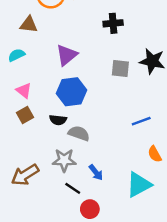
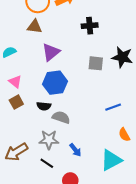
brown triangle: (29, 25) -> (35, 27), moved
black line: (73, 188) -> (47, 163), moved

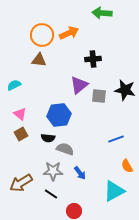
purple triangle: (51, 52) -> (79, 85), moved
blue arrow: (75, 150) -> (80, 173), moved

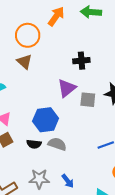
orange arrow: (69, 33) -> (56, 16), moved, turned -30
brown triangle: (39, 60) -> (24, 62), turned 35
gray semicircle: (65, 149) -> (57, 144), moved

